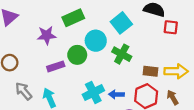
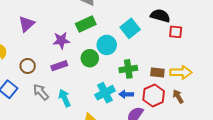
green cross: (122, 54) -> (128, 69), moved, turned -36
purple rectangle: (56, 66) -> (59, 66), moved

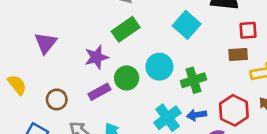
red square: (176, 32) -> (248, 30), moved
cyan circle: (107, 45) -> (159, 67), moved
green circle: (90, 58) -> (127, 78), moved
brown rectangle: (157, 73) -> (238, 54), moved

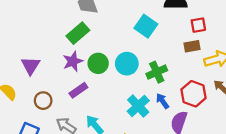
green rectangle: (126, 29) -> (78, 33), moved
purple triangle: (46, 43) -> (30, 66), moved
green circle: (127, 78) -> (98, 63), moved
blue arrow: (197, 115) -> (162, 101), turned 70

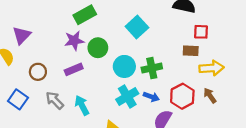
cyan square: (146, 26) -> (137, 27), moved
cyan circle: (127, 64) -> (124, 66), moved
purple triangle: (30, 66) -> (22, 35), moved
blue arrow: (162, 101) -> (151, 97), turned 133

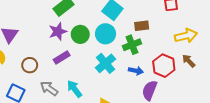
brown rectangle: (191, 51) -> (142, 26), moved
cyan circle: (124, 66) -> (106, 34), moved
cyan cross: (127, 96) -> (106, 63), moved

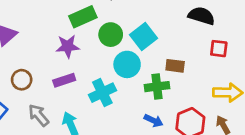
green circle: (80, 34) -> (111, 35), moved
cyan cross: (106, 63) -> (102, 93), moved

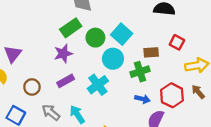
red square: (219, 49) -> (177, 42), moved, turned 32

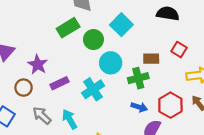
cyan square: (122, 34) -> (121, 25), moved
purple star: (63, 54) -> (38, 65), moved, turned -30

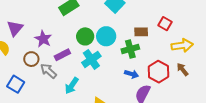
green circle: (93, 40) -> (85, 36), moved
gray arrow: (42, 116) -> (48, 71), moved
cyan arrow: (70, 119) -> (72, 86), turned -114

